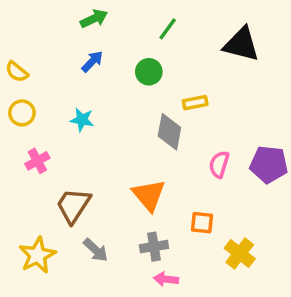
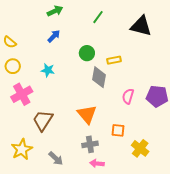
green circle: (149, 72) -> (87, 53), moved
pink cross: (37, 161) -> (22, 94), size x1.5
gray arrow: (96, 250) -> (56, 158), moved

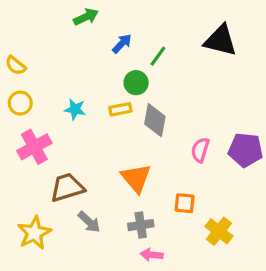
green line: (98, 17) -> (158, 56), moved
blue arrow: (54, 36) -> (122, 44), moved
yellow rectangle: (114, 60) -> (120, 109), moved
brown trapezoid: (43, 120) -> (67, 187), turned 40
gray arrow: (56, 158) -> (89, 222), moved

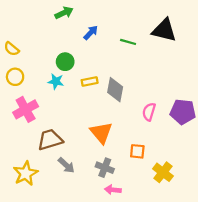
green line: (158, 56) -> (128, 42), moved, turned 70
green circle: (136, 83) -> (65, 62), moved
gray cross: (141, 225) -> (105, 168), turned 30

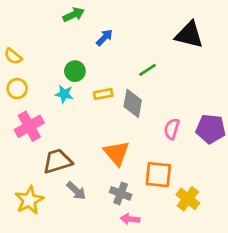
green line: (128, 42) -> (148, 70), moved, turned -49
orange square: (137, 151) -> (158, 175), size x1.5

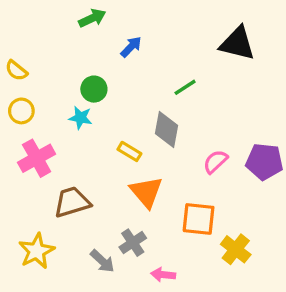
yellow rectangle: (103, 94) -> (129, 151), moved, turned 42
pink semicircle: (172, 129) -> (215, 162), turned 30
gray arrow: (76, 191) -> (102, 261), moved
gray cross: (121, 193) -> (133, 243), moved, turned 35

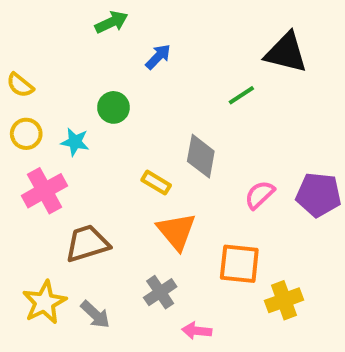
green line: (185, 87) -> (241, 95), moved
cyan star: (80, 118) -> (75, 142), moved
yellow cross: (236, 249) -> (284, 300), turned 32
gray arrow: (102, 261) -> (95, 315), moved

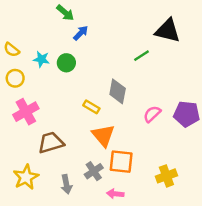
green arrow: (111, 22) -> (65, 13), turned 66
blue arrow: (158, 57) -> (81, 33), moved
cyan star: (75, 142) -> (41, 59), moved
orange square: (239, 264) -> (121, 162), moved
gray arrow: (95, 315) -> (66, 184), moved, turned 36

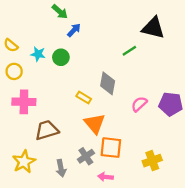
pink cross: (26, 112) -> (24, 102), turned 30

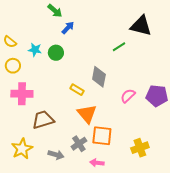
gray arrow: (61, 168) -> (56, 155), turned -63

